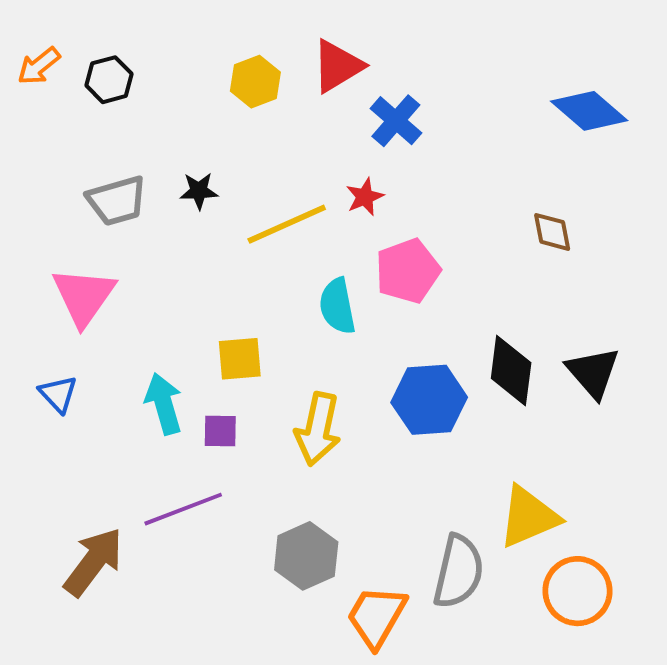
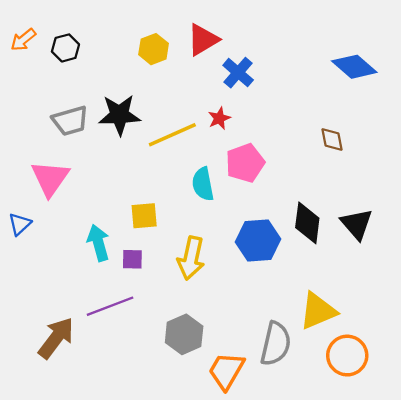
black star: (199, 191) -> (119, 115), size x1.8
blue triangle: (58, 394) -> (20, 224), moved, turned 30

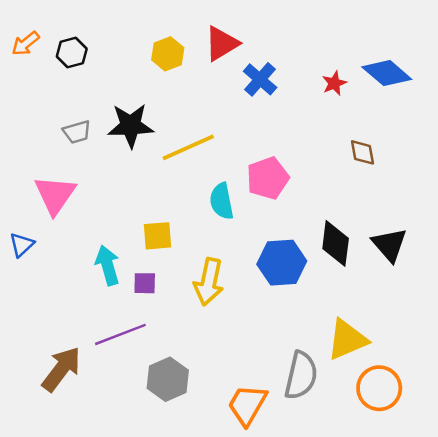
red star: (219, 118) -> (334, 83), moved
gray trapezoid: (70, 121) -> (77, 132), size x0.7
gray hexagon: (184, 334) -> (168, 379), moved

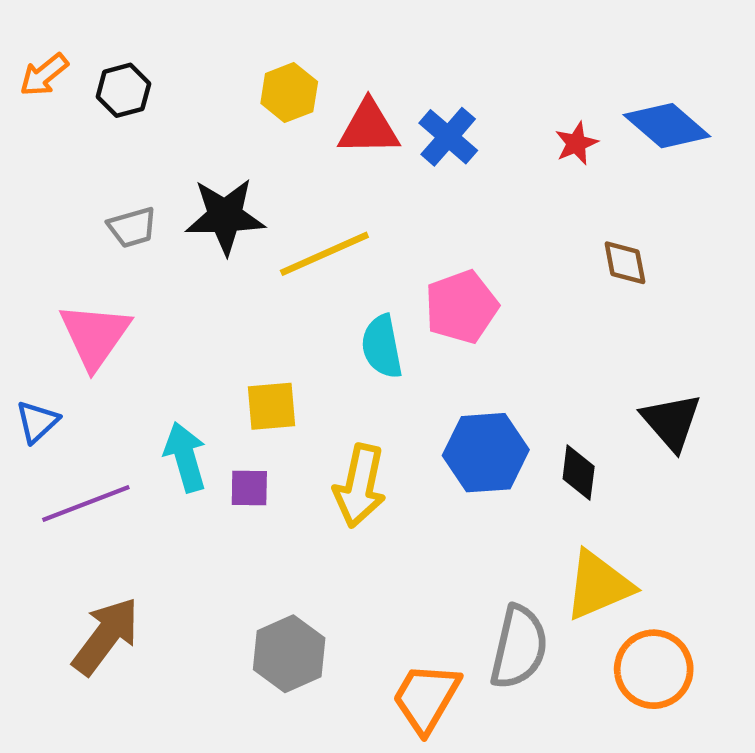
red triangle: (222, 44) -> (369, 128), moved, turned 30
black diamond: (336, 243) -> (579, 473), moved, size x0.7
purple line: (120, 334) -> (86, 503), moved

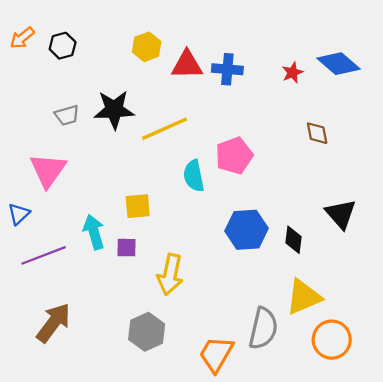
blue cross: (448, 137) -> (227, 69), turned -36
yellow arrow: (360, 486) -> (170, 275), moved

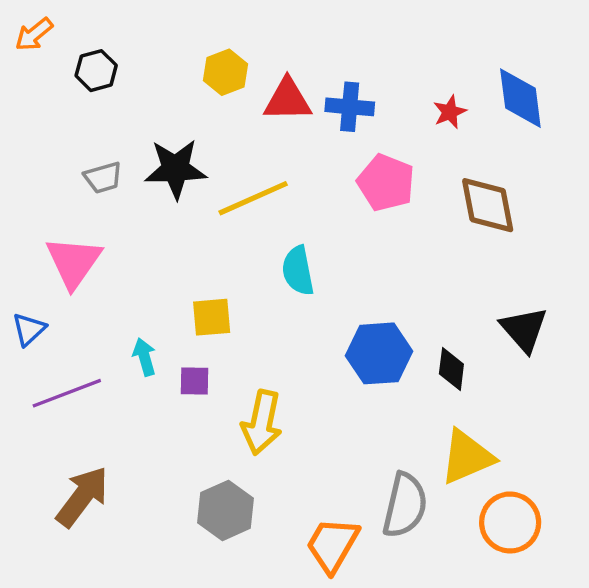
orange arrow: (22, 38) -> (34, 34), moved
blue diamond: (338, 64) -> (520, 98), turned 42
brown diamond: (317, 133) -> (488, 205), size x1.6
pink pentagon: (234, 156) -> (386, 183), moved, turned -30
cyan arrow: (94, 232) -> (144, 357), size x0.7

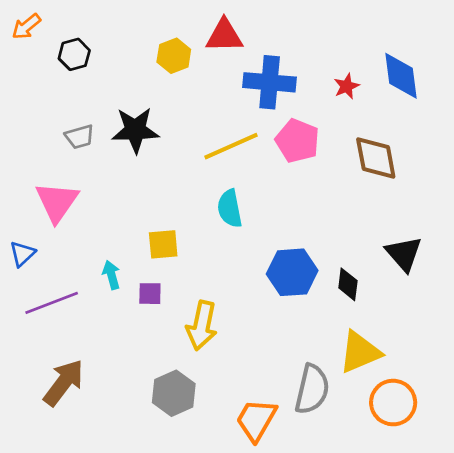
red triangle: (288, 100) -> (224, 36), moved
blue cross: (350, 107) -> (270, 82), size x1.4
yellow line: (253, 198) -> (231, 146), moved

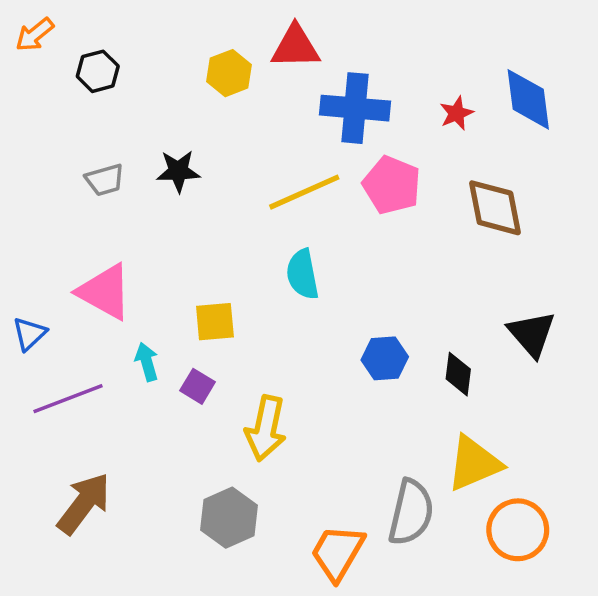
black star: (135, 130) -> (178, 171), size x0.7
pink triangle: (57, 202) -> (105, 292), moved, turned -36
blue hexagon: (292, 272) -> (385, 358), size x0.7
purple square: (150, 294) -> (197, 386), turned 30

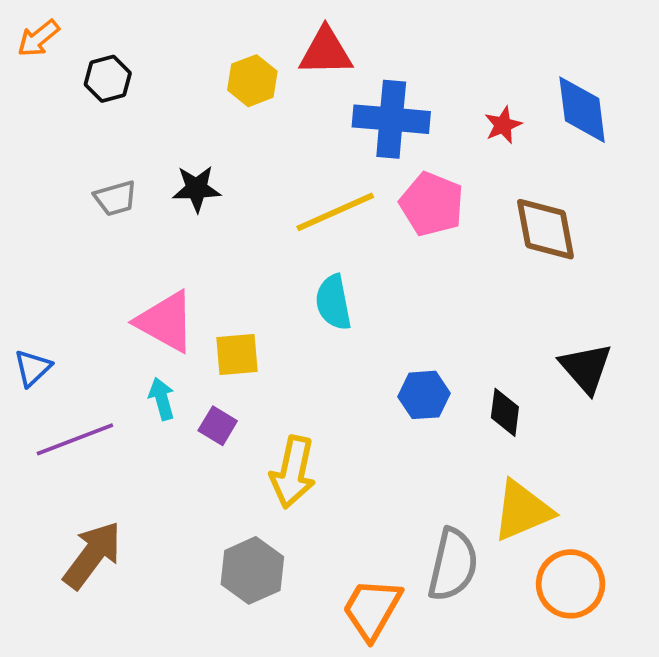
pink triangle: (105, 292) -> (166, 322), moved

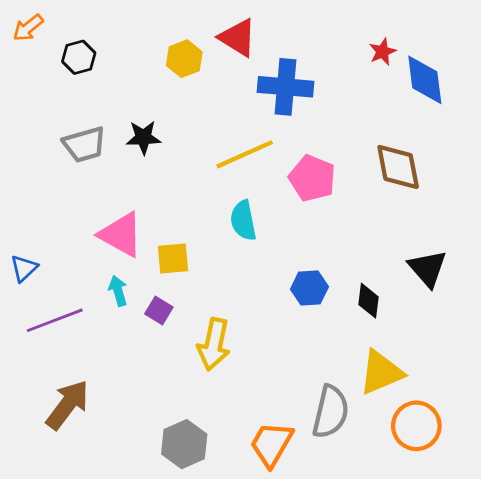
red triangle: (326, 52) -> (238, 38), turned 33
red star: (503, 125) -> (383, 52), moved
gray trapezoid: (115, 198) -> (84, 145), size x1.4
pink pentagon: (432, 204) -> (312, 178), moved
gray hexagon: (252, 570) -> (184, 444), moved

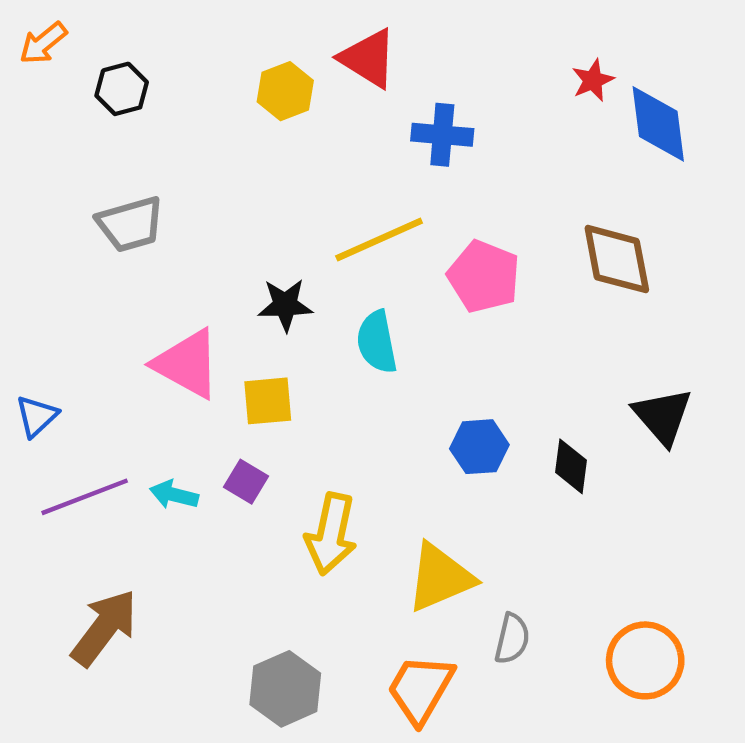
blue cross: (286, 87) -> (442, 135), size x0.7
black star: (143, 137) -> (285, 305), moved
cyan arrow: (118, 291) -> (174, 495), moved, turned -60
yellow triangle: (381, 372) -> (440, 578), moved
gray semicircle: (331, 412) -> (512, 639), size x0.6

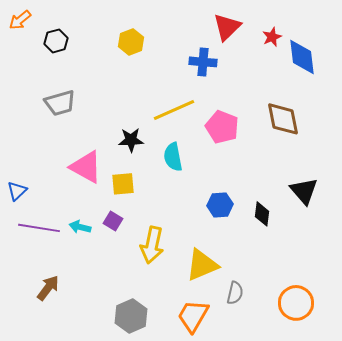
red triangle: (368, 58) -> (227, 27), moved, turned 44
purple line: (85, 497) -> (39, 228), turned 30
brown arrow: (104, 628) -> (48, 288), size x0.7

